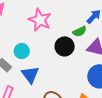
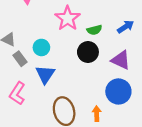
green semicircle: (80, 32) -> (94, 30), moved

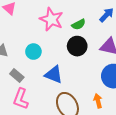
gray rectangle: (20, 59) -> (17, 75), moved
blue triangle: (45, 74) -> (54, 75), moved, turned -30

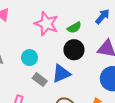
gray rectangle: (17, 75) -> (40, 80), moved
blue triangle: (54, 75) -> (61, 74), moved, turned -42

